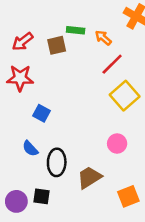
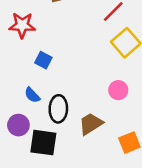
black square: (42, 196) -> (43, 143), size x1.6
purple circle: (16, 201) -> (18, 125), moved

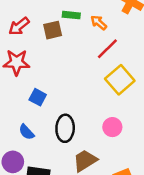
black ellipse: (58, 109) -> (65, 128), moved

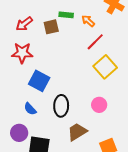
blue square: (38, 97) -> (39, 81), size x1.5

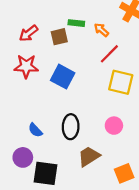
yellow square: (105, 67) -> (121, 82), turned -35
blue square: (39, 81) -> (63, 77), moved

